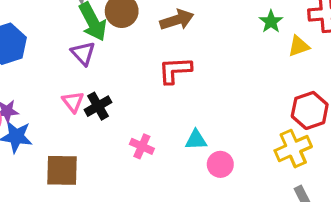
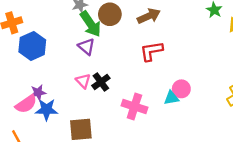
pink cross: (142, 146) -> (134, 106), size x1.5
pink circle: (220, 164) -> (181, 89), moved

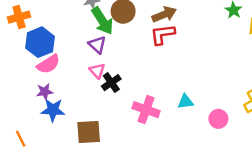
red L-shape: (151, 51) -> (163, 34), moved
pink triangle: (83, 81) -> (97, 71), moved
pink circle: (181, 89) -> (218, 119), moved
pink semicircle: (26, 104) -> (48, 64), moved

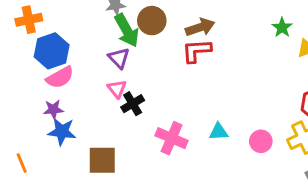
pink circle: (218, 119) -> (261, 141), moved

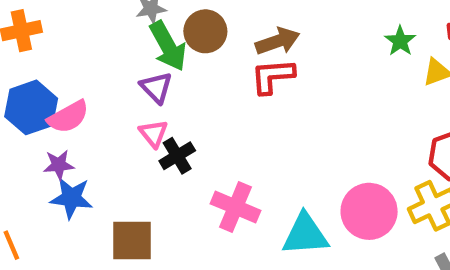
blue hexagon: (52, 51) -> (31, 107), moved
cyan triangle: (219, 132) -> (305, 234), moved, size x1.6
pink circle: (261, 141) -> (369, 211), size x1.6

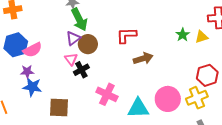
brown circle: (205, 31) -> (88, 44), moved
brown arrow: (278, 41) -> (143, 58), moved
green star: (400, 41) -> (183, 35), moved
purple triangle: (156, 88) -> (73, 38), turned 35

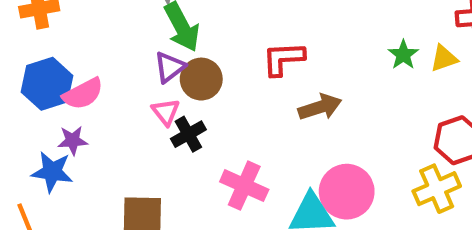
blue star: (32, 87) -> (52, 172), moved
pink circle: (168, 99) -> (347, 192), moved

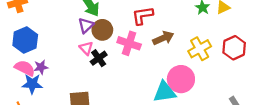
pink semicircle: (83, 94) -> (25, 68), moved, turned -120
pink cross: (244, 186) -> (129, 43), moved
yellow cross: (437, 189) -> (200, 49), moved

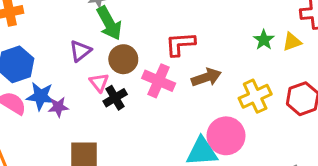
purple triangle: (86, 25) -> (80, 51), moved
purple star: (41, 67) -> (58, 107), moved
blue star: (32, 84) -> (41, 96), moved

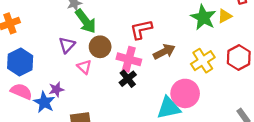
green star: (264, 40) -> (203, 17), size x1.6
blue star: (41, 96) -> (44, 102), moved, turned 30
black cross: (115, 98) -> (128, 79), moved

